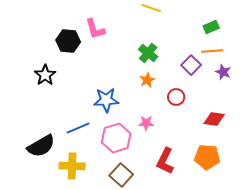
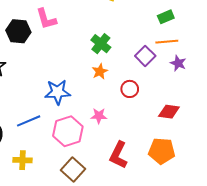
yellow cross: (72, 166) -> (22, 160), size x0.7

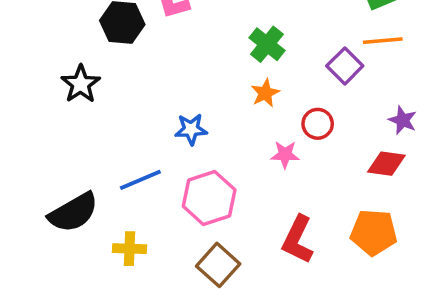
purple star: (178, 63) -> (403, 120), moved
blue star: (58, 92) -> (191, 129), size x0.7
pink star: (99, 116) -> (285, 155), moved

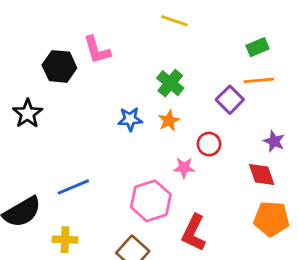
blue star: (191, 129) -> (130, 119), moved
red diamond: (386, 164) -> (262, 175), turned 64
pink hexagon: (209, 198) -> (151, 201), moved
orange pentagon: (374, 232) -> (271, 219), moved

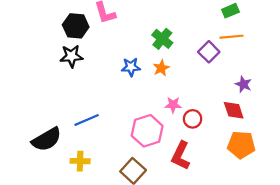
black star: (28, 114) -> (71, 56), moved, turned 30
red circle: (209, 144) -> (193, 119), moved

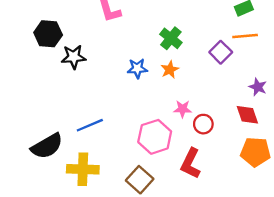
black hexagon: (76, 26) -> (48, 34), moved
yellow cross: (80, 161) -> (83, 169), size x1.5

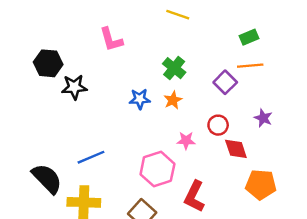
red diamond: (247, 115) -> (236, 149), moved
red circle: (203, 124) -> (218, 125), moved
black semicircle: (47, 146) -> (47, 179), turned -104

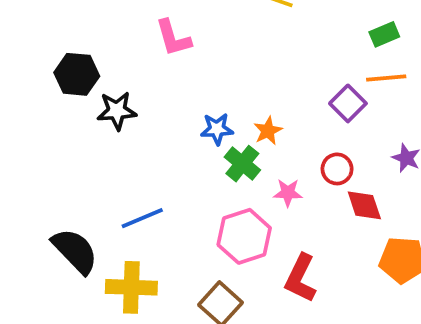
green cross: (174, 68) -> (242, 164), moved

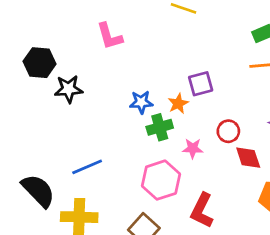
purple square: (348, 103) -> (201, 84), moved, turned 30
green cross: (242, 164) -> (160, 127), turned 35

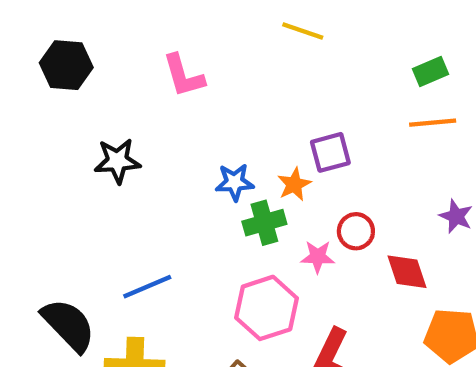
black hexagon: (40, 63) -> (66, 65), moved
red circle: (228, 131) -> (356, 231), moved

